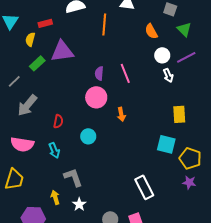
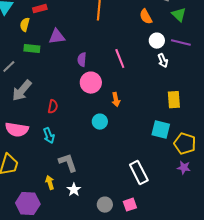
purple triangle: (62, 51) -> (57, 37), size x0.7
purple line: (186, 57) -> (181, 43), turned 42
green rectangle: (37, 63) -> (32, 49), turned 49
purple semicircle: (99, 73) -> (82, 60), moved
cyan circle: (88, 136) -> (100, 122), moved

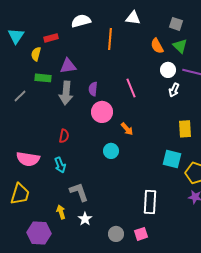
green triangle: (179, 15) -> (180, 46), moved
white arrow: (163, 61) -> (174, 90), turned 48
gray arrow: (22, 91) -> (66, 93), moved, turned -35
orange arrow: (116, 100) -> (127, 129), turned -32
white rectangle: (139, 173) -> (150, 202), turned 30

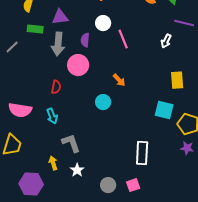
white circle: (168, 70) -> (103, 23), moved
pink circle: (102, 112) -> (78, 65), moved

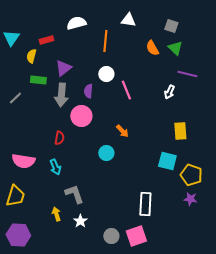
purple triangle: (60, 17) -> (63, 68), turned -30
purple hexagon: (31, 184) -> (18, 235), moved
pink square: (133, 185) -> (136, 236), size x1.5

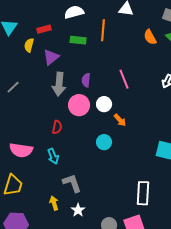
purple triangle: (63, 68) -> (51, 57), moved
white circle: (106, 74) -> (104, 104), moved
green rectangle: (38, 80) -> (78, 40), moved

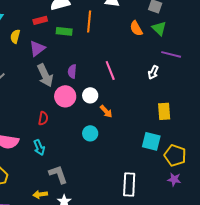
red rectangle: (44, 29) -> (40, 20), moved
gray arrow: (59, 84) -> (45, 75), turned -30
yellow arrow: (54, 203) -> (40, 194), turned -80

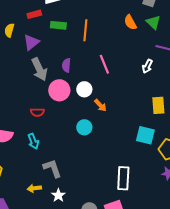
orange line: (89, 21) -> (85, 30), moved
red semicircle: (43, 118) -> (37, 112), turned 80

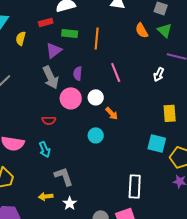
purple triangle: (31, 42) -> (54, 50), moved

